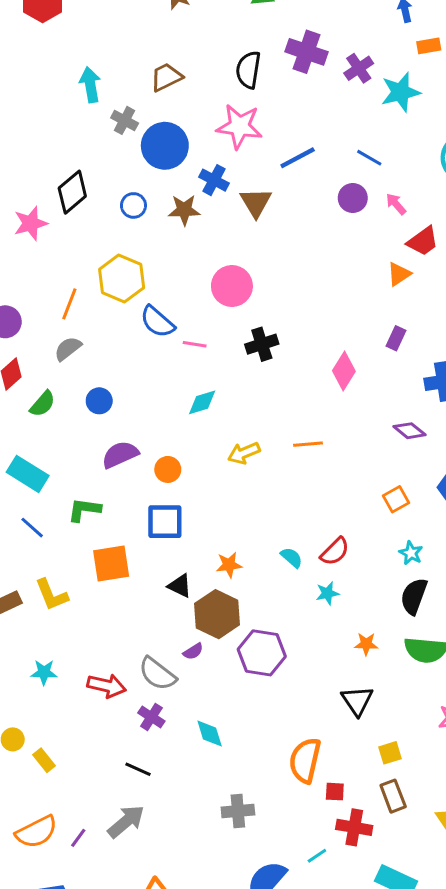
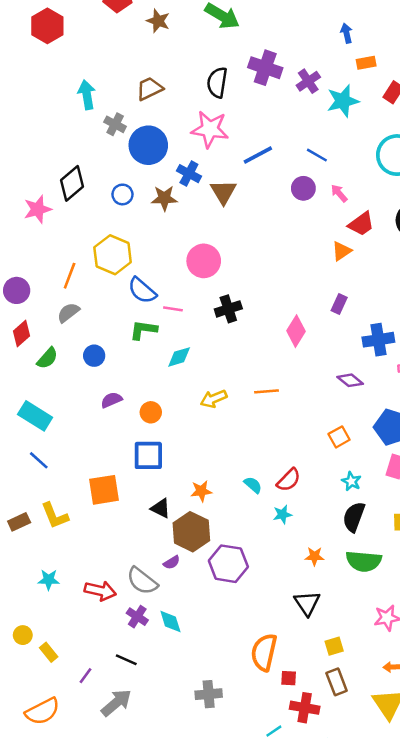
purple semicircle: (120, 455) -> (111, 400), size x0.7
green L-shape: (84, 510) -> (143, 330), moved
cyan diamond: (210, 733) -> (170, 622), moved
purple line: (78, 838) -> (86, 676), moved

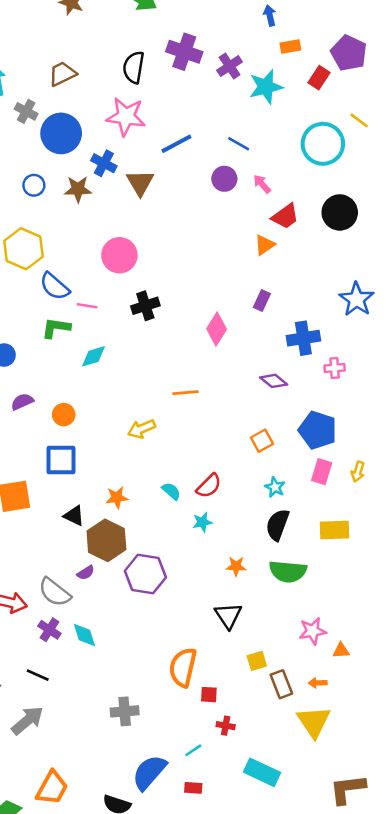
yellow arrow: (214, 399) -> (141, 429), moved
brown rectangle: (337, 682) -> (281, 684), moved
red cross: (305, 708) -> (226, 726), size x0.6

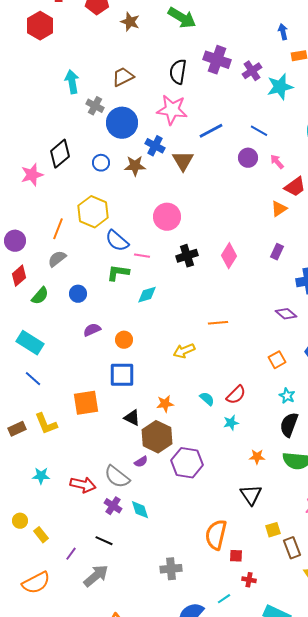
pink diamond: (217, 329) -> (229, 256), moved

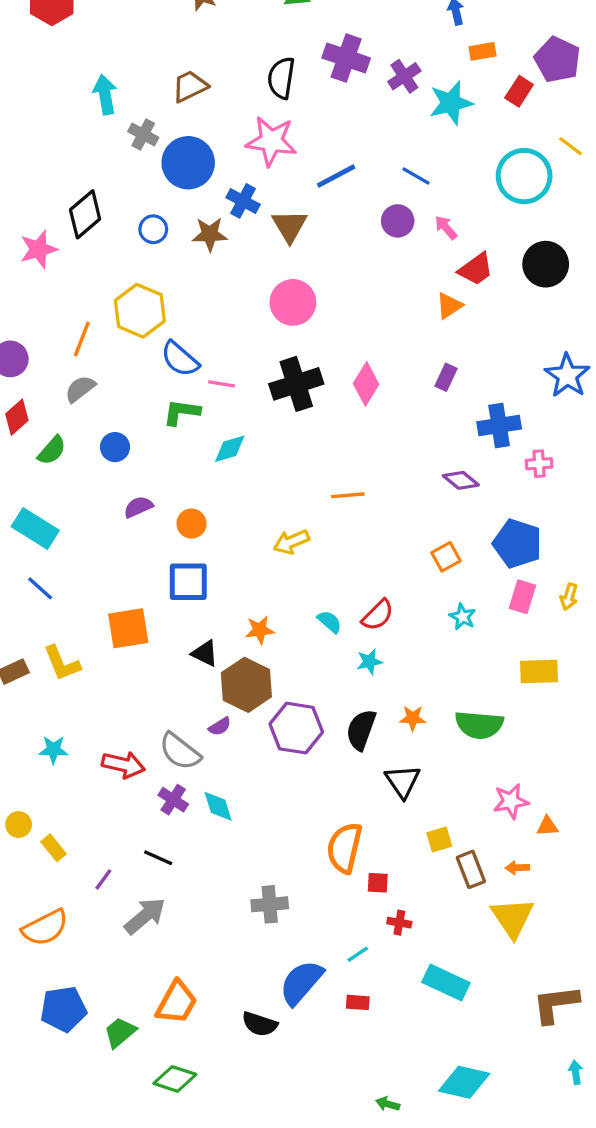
pink circle: (167, 217) -> (293, 302), moved
black cross: (187, 256) -> (296, 384), size x1.4
black semicircle: (289, 425) -> (361, 730), moved

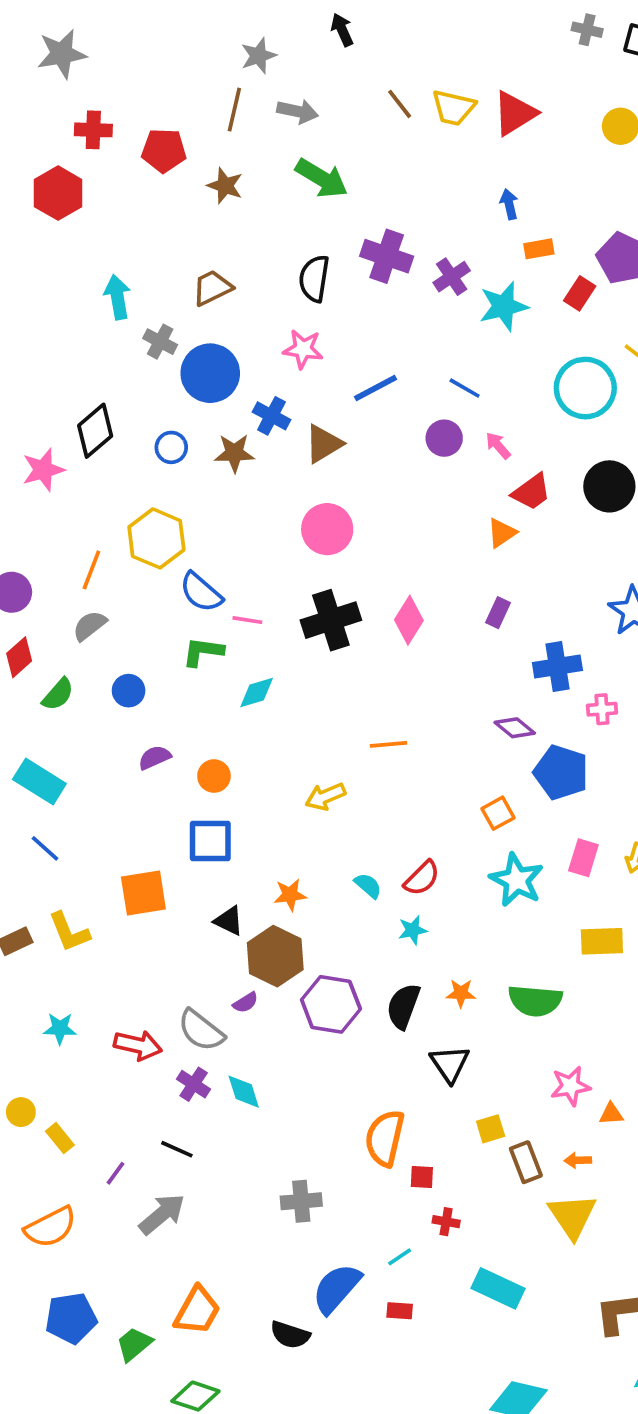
pink star: (271, 141) -> (303, 349), size x0.7
brown triangle: (290, 226) -> (323, 444), turned 30
blue pentagon: (517, 544) -> (561, 772), moved
cyan star: (463, 617) -> (517, 880), size x1.8

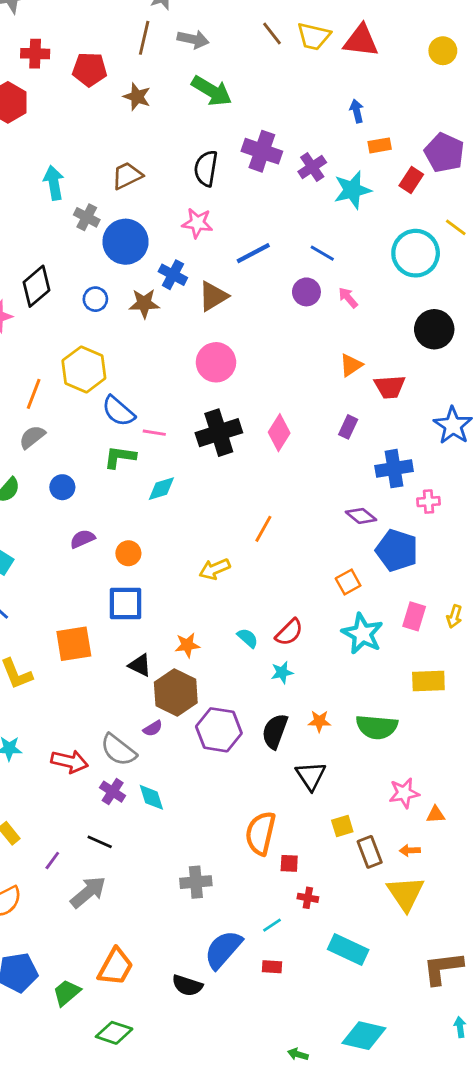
red triangle: (515, 113) -> (361, 41), turned 39
red trapezoid: (531, 492) -> (390, 387), moved, turned 32
orange line: (388, 744) -> (263, 529), turned -56

